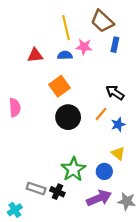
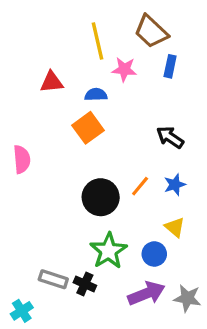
blue semicircle: (65, 55) -> (96, 95), moved
orange line: (101, 114) -> (140, 186), moved
black circle: (68, 117) -> (101, 197), moved

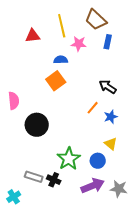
red triangle: (52, 82) -> (33, 36), moved
orange line: (140, 186) -> (93, 108), moved
black circle: (101, 197) -> (37, 125), moved

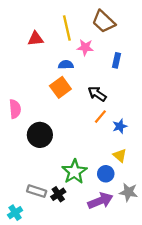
blue rectangle: (108, 42) -> (117, 60), moved
black arrow: (108, 87) -> (97, 94), moved
black cross: (54, 180) -> (58, 194), turned 32
gray star: (119, 189) -> (128, 192), moved

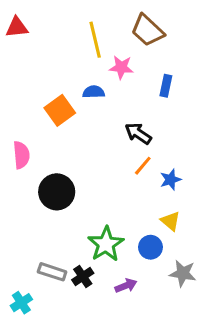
red triangle: (36, 39) -> (17, 27), moved
orange square: (60, 87) -> (60, 110), moved
purple arrow: (100, 201) -> (126, 286), moved, size x0.6

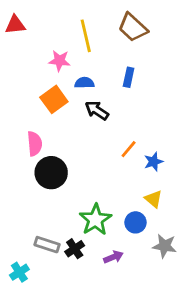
pink star: (121, 67) -> (59, 61), moved
blue rectangle: (166, 86) -> (129, 77), moved
black arrow: (138, 133) -> (97, 110), moved
pink semicircle: (21, 155) -> (35, 144), moved

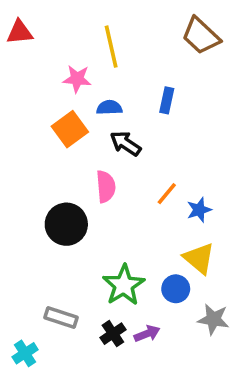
brown trapezoid: (133, 27) -> (201, 36), moved
pink semicircle: (35, 144) -> (106, 187), moved
yellow triangle: (153, 199) -> (199, 258), size x1.4
black cross: (75, 249) -> (113, 334), moved

